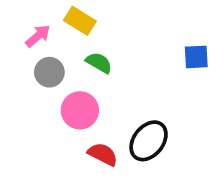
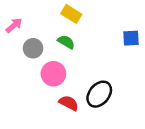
yellow rectangle: (80, 21) -> (71, 14), moved
pink arrow: (38, 36) -> (14, 25), moved

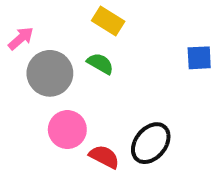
gray circle: (33, 48) -> (50, 73), size x1.5
pink circle: (53, 74) -> (67, 130), moved

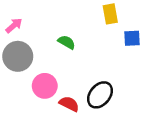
yellow rectangle: (108, 21) -> (110, 14), moved, turned 48
gray circle: (50, 73) -> (18, 56), moved

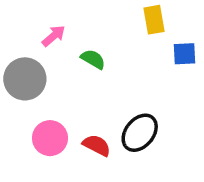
pink arrow: (14, 26) -> (54, 36), moved
pink circle: (45, 86) -> (50, 138), moved

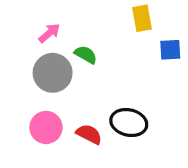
gray circle: (25, 79) -> (53, 73), moved
black ellipse: (140, 133) -> (129, 123), turned 64

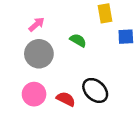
green semicircle: (86, 55) -> (78, 40), moved
black ellipse: (129, 123) -> (95, 90), turned 30

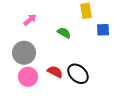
gray circle: (39, 54) -> (24, 53), moved
red semicircle: (66, 99) -> (55, 72), moved

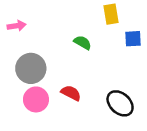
pink arrow: (30, 20) -> (17, 26), moved, turned 32
black ellipse: (78, 74) -> (120, 103), moved

